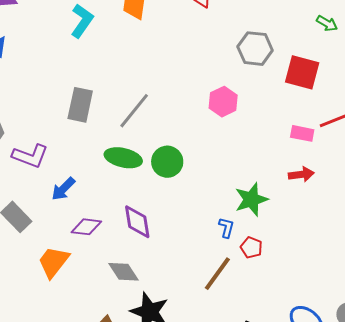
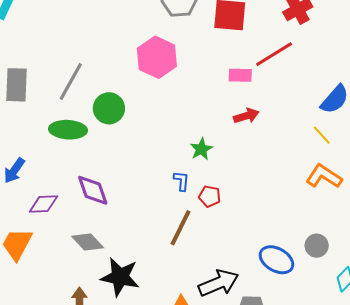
pink hexagon: (223, 102) -> (157, 57), size x1.4
green circle: (167, 162) -> (109, 108), moved
green star: (251, 200) -> (201, 149), size x0.7

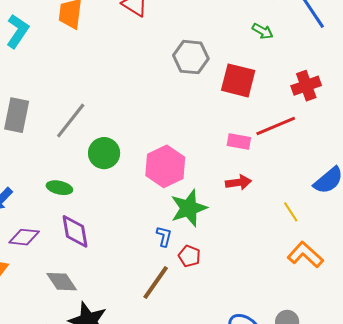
pink hexagon: (157, 57) -> (165, 166), moved
green ellipse: (68, 130) -> (59, 188), moved, size x0.7
yellow line: (322, 135) -> (291, 212), moved
green star: (201, 149) -> (189, 208), size x1.6

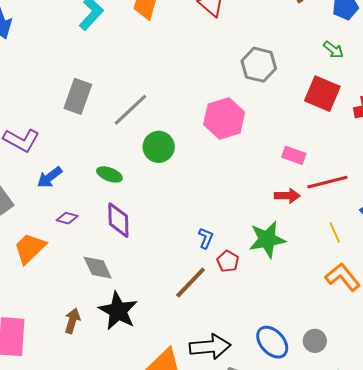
red square: (238, 80) -> (322, 94), moved
red line: (276, 126) -> (327, 182), moved
pink hexagon: (165, 166) -> (224, 118), moved
green star: (189, 208) -> (267, 239), moved
purple diamond: (24, 237) -> (67, 218), size x0.7

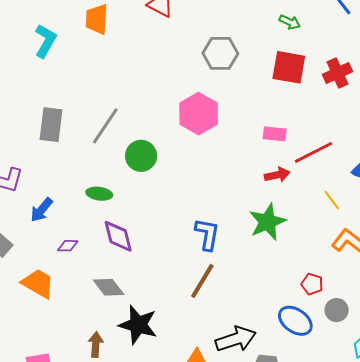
blue L-shape: (206, 238) -> (207, 234), size x1.6
orange trapezoid: (30, 248) -> (38, 283), turned 87
red pentagon: (228, 261) -> (312, 284), moved

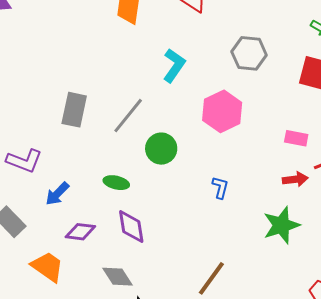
cyan L-shape: (45, 41) -> (174, 65), moved
blue L-shape: (207, 234) -> (220, 187), moved, size x0.7
purple diamond: (68, 246) -> (80, 232), size x1.4

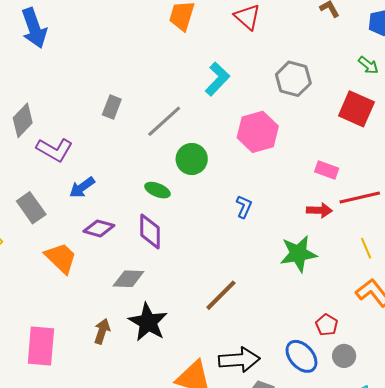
gray rectangle: (74, 110) -> (112, 107), size x0.7
green ellipse: (116, 183) -> (157, 190), moved
gray diamond: (117, 277) -> (128, 279), turned -64

